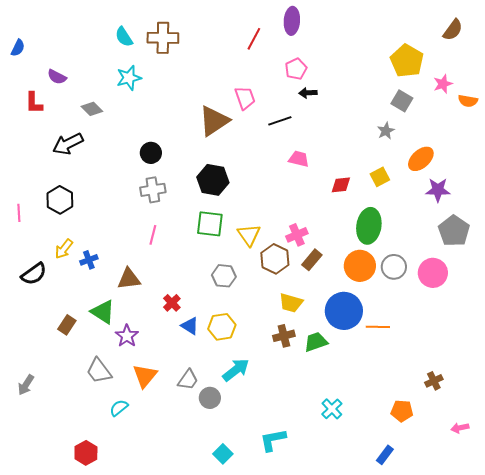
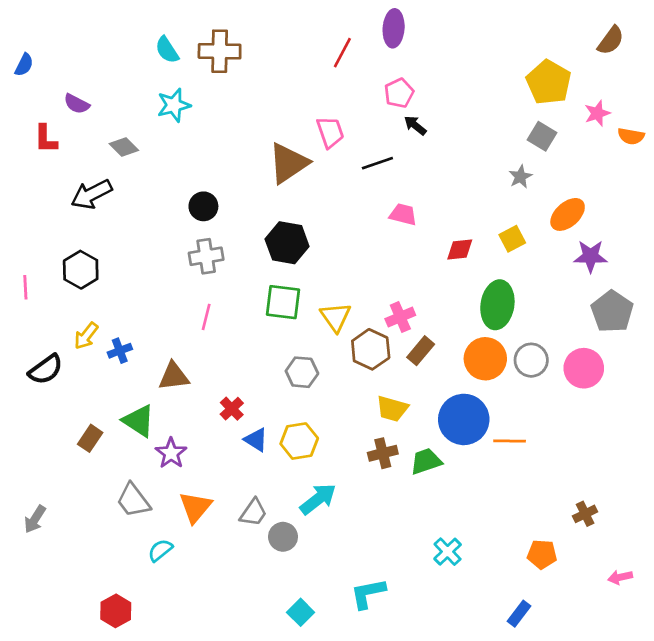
black arrow: (308, 93) -> (415, 125), turned 42

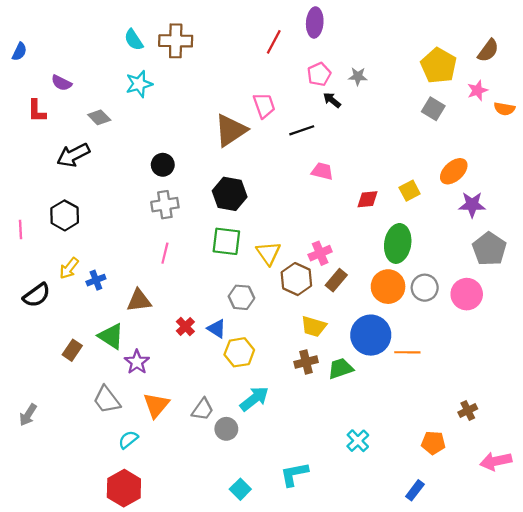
brown semicircle: (611, 40) -> (488, 51), moved
gray star: (520, 177) -> (358, 76), moved, turned 30
blue triangle: (256, 440) -> (217, 329), moved
pink arrow: (620, 577) -> (496, 461), size x1.6
red hexagon: (116, 611) -> (124, 488), moved, size x1.4

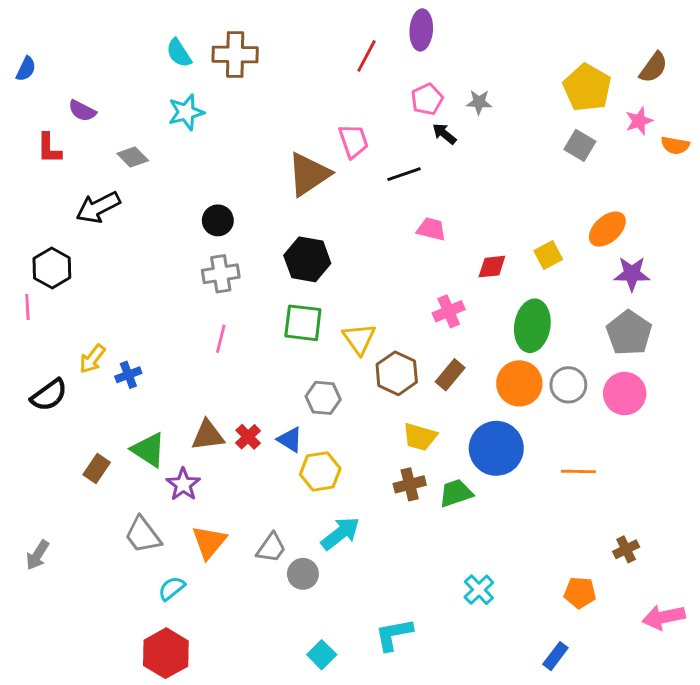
black hexagon: (65, 215) -> (52, 268), moved
gray pentagon: (489, 249) -> (629, 333), moved
pink cross: (320, 253) -> (449, 311), moved
brown triangle: (139, 301) -> (208, 435), moved
orange line: (407, 352) -> (578, 471), moved

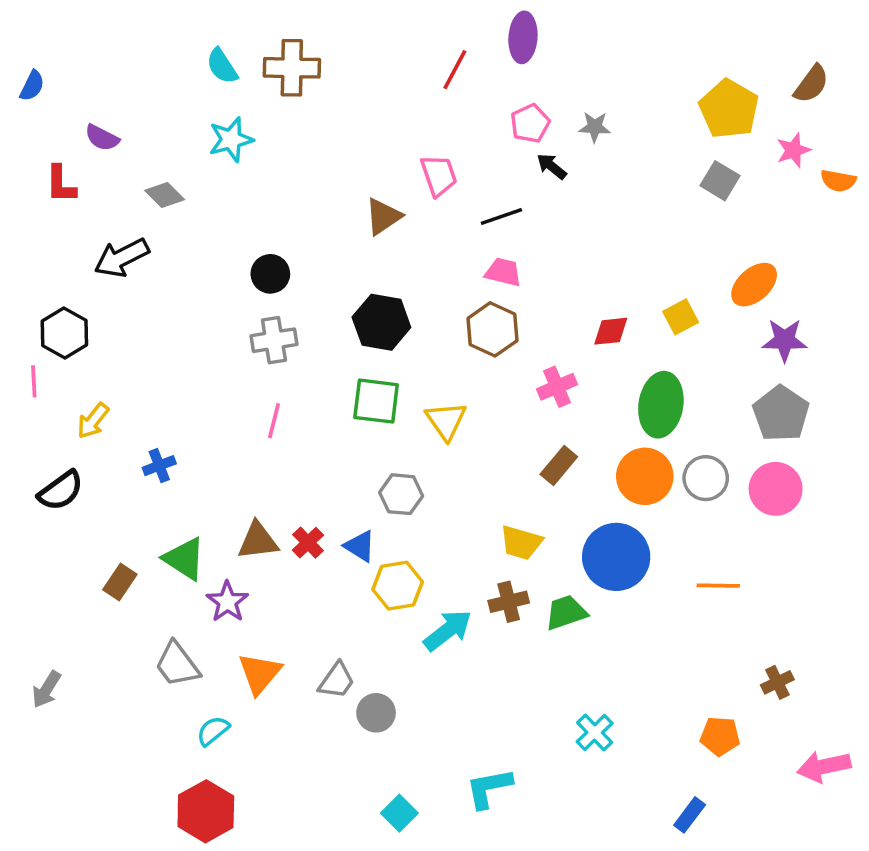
brown triangle: (309, 174) -> (383, 217), size x0.7
pink trapezoid: (431, 229) -> (503, 272), moved
yellow arrow: (92, 359) -> (93, 421), moved
brown hexagon: (397, 373) -> (493, 329), moved
cyan arrow: (340, 533) -> (448, 630), moved

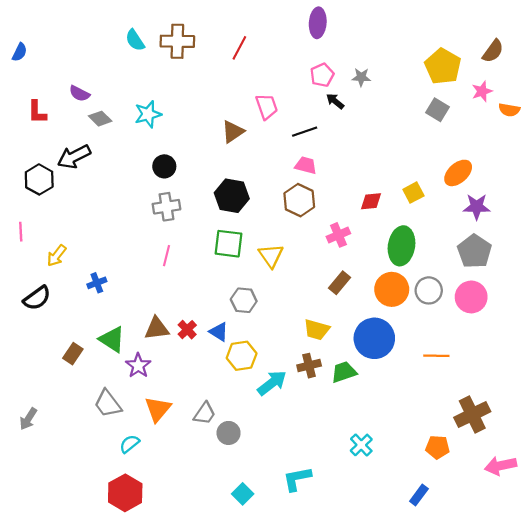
red line: (455, 70) -> (239, 48), moved
purple semicircle: (102, 138) -> (79, 94), moved
cyan star: (231, 139) -> (148, 114), moved
black hexagon: (64, 333) -> (39, 179), moved
brown cross: (777, 682) -> (472, 414), size x1.8

